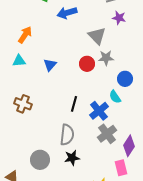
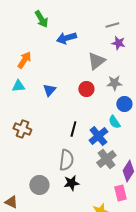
gray triangle: (97, 36) -> (96, 61), turned 36
gray star: (106, 58) -> (114, 83), moved

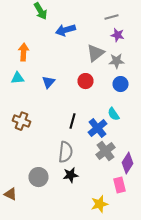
orange arrow: (24, 60) -> (24, 52), turned -30
gray star: (114, 83) -> (116, 61), moved
blue circle: (124, 104) -> (120, 84), moved

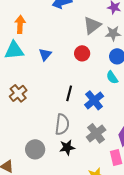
cyan triangle: (18, 78) -> (14, 50), size x1.5
cyan semicircle: (114, 114) -> (112, 77), moved
brown cross: (22, 121) -> (18, 93), turned 30
gray cross: (106, 151) -> (96, 133), moved

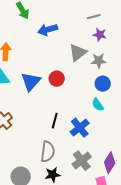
red circle: (82, 53) -> (57, 79), moved
blue triangle: (45, 54) -> (31, 82), size x1.5

